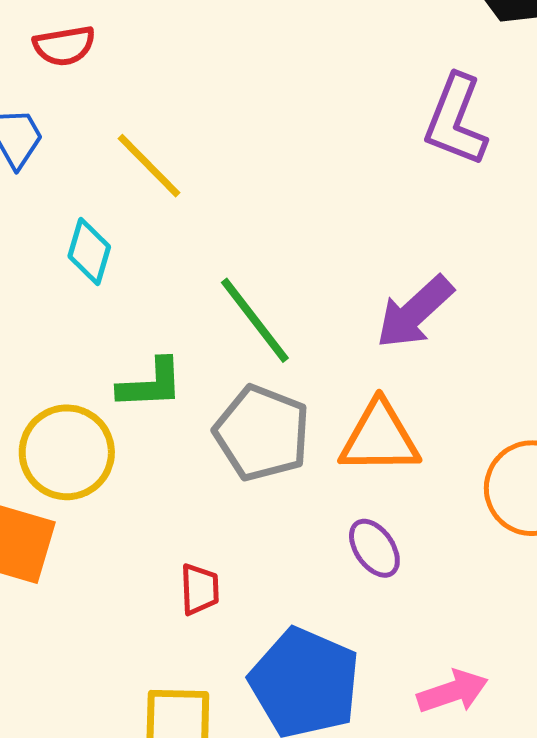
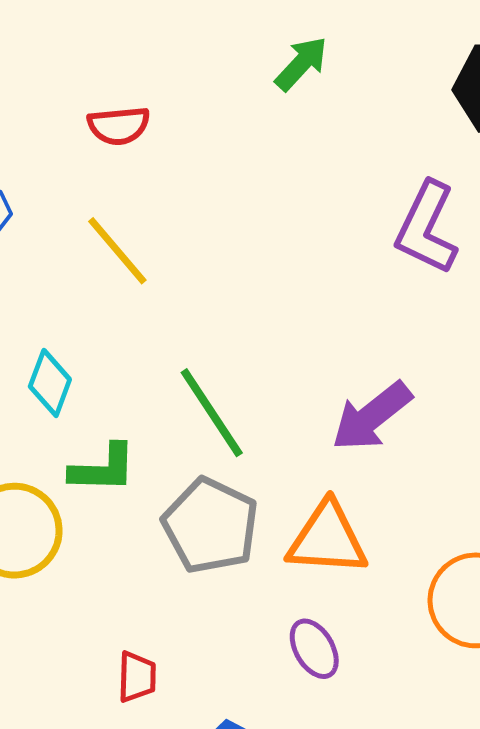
red semicircle: (64, 46) -> (119, 126), moved
cyan diamond: (89, 252) -> (50, 383), moved

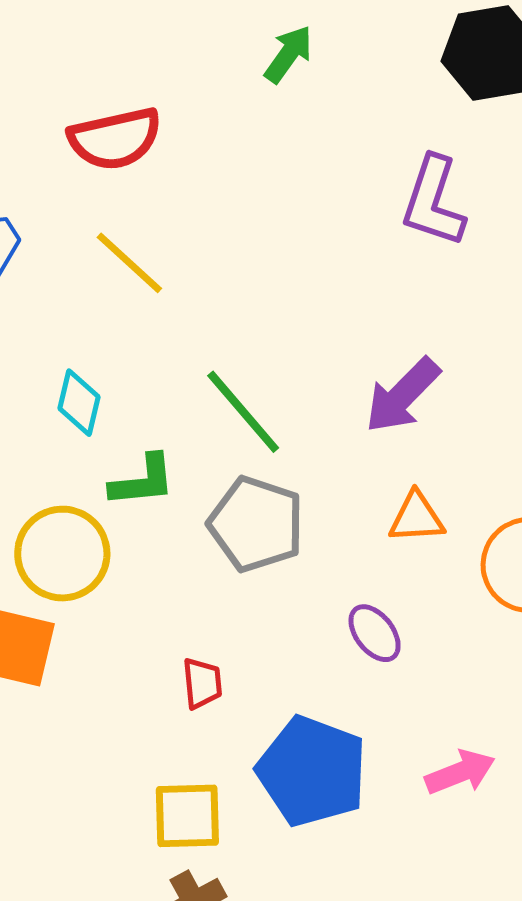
red semicircle: (119, 126) -> (115, 139), size x1.5
orange triangle: (327, 539) -> (417, 518), moved, size x0.7

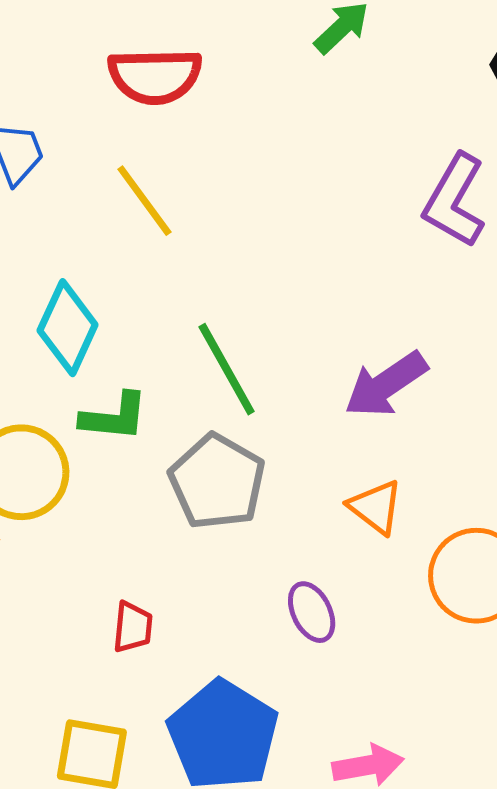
cyan diamond: (79, 403) -> (68, 328), size x1.4
orange triangle: (417, 518) -> (376, 507), turned 30

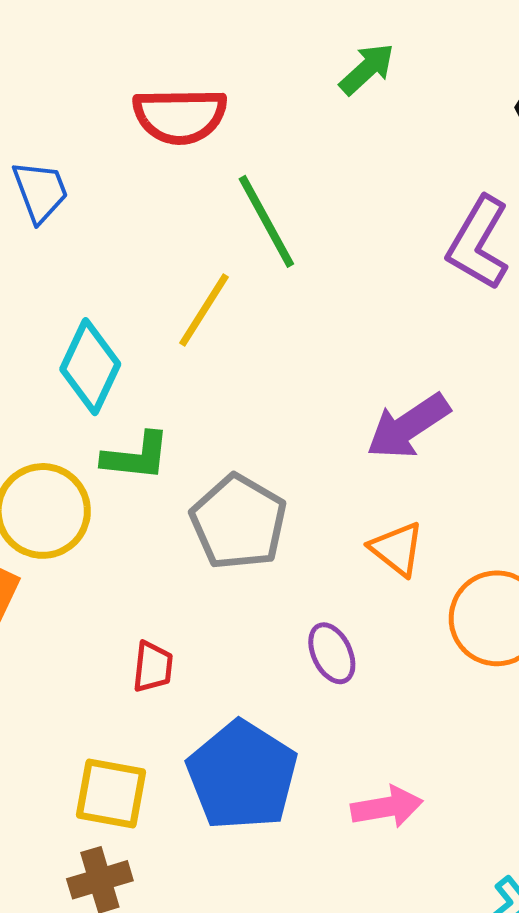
yellow line: (144, 201) -> (204, 310), moved, turned 68
green line: (227, 369) -> (266, 221), moved

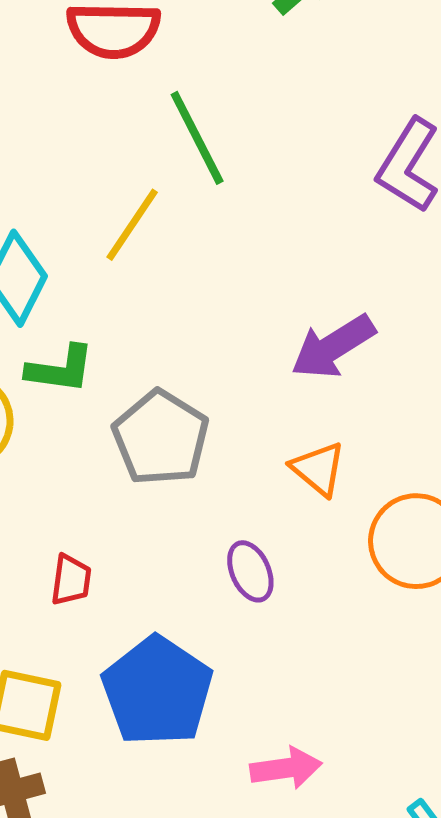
pink arrow: (387, 807) -> (286, 768), moved

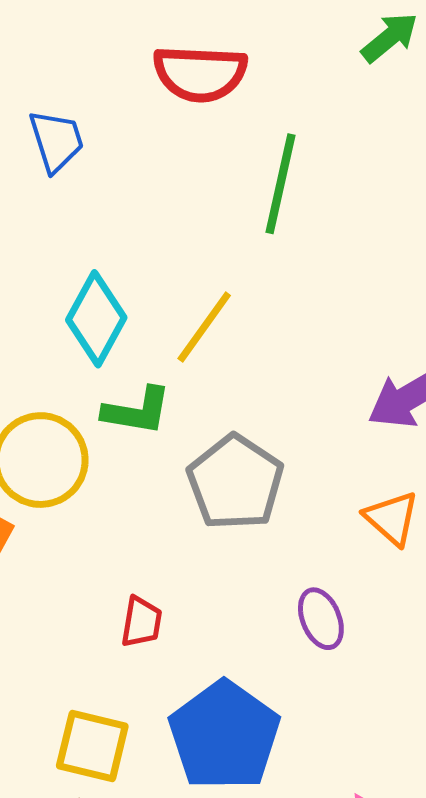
green line: (197, 138) -> (280, 184), turned 38
yellow line: (132, 225) -> (204, 327), moved

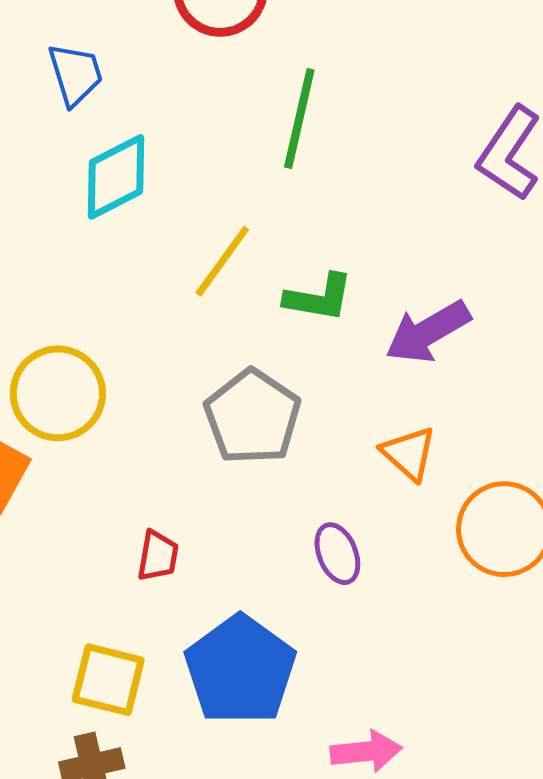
cyan diamond: (96, 319) -> (116, 177), moved, turned 34
green L-shape: (137, 411) -> (319, 298), moved

